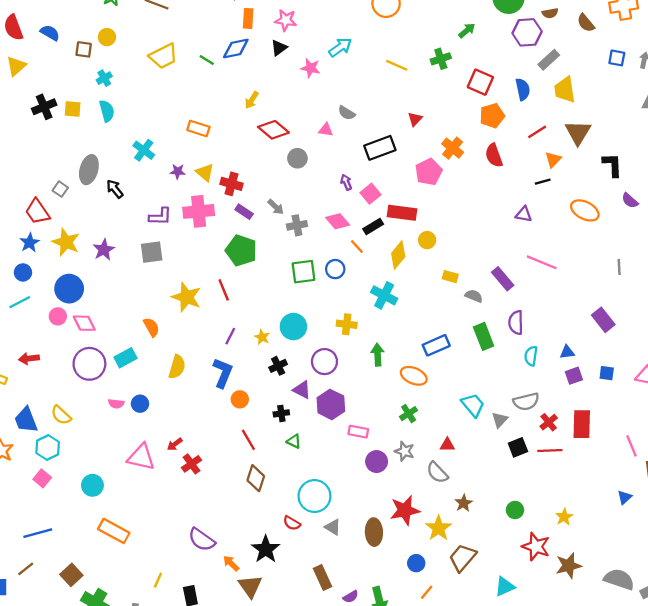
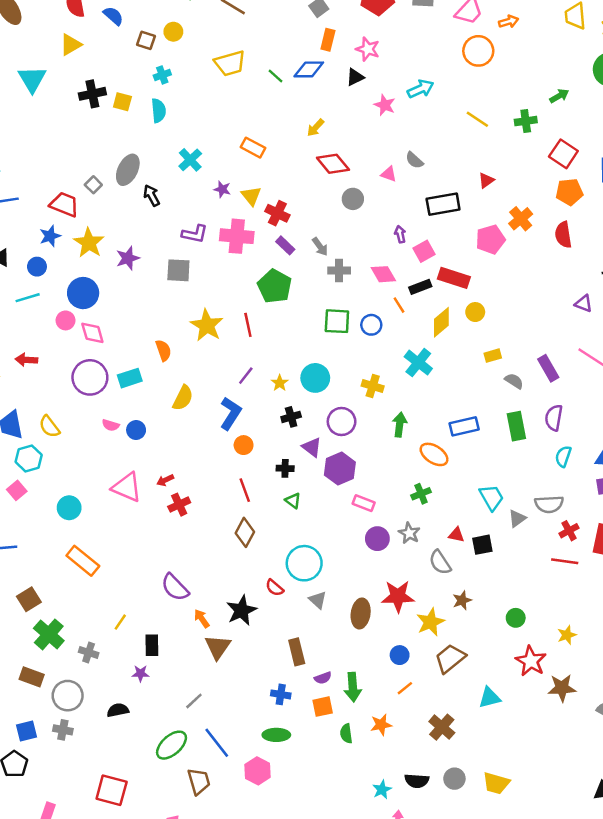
red trapezoid: (37, 212) -> (64, 204), turned 136
yellow rectangle: (450, 277) -> (493, 356), turned -42
black square: (518, 447) -> (482, 545), moved

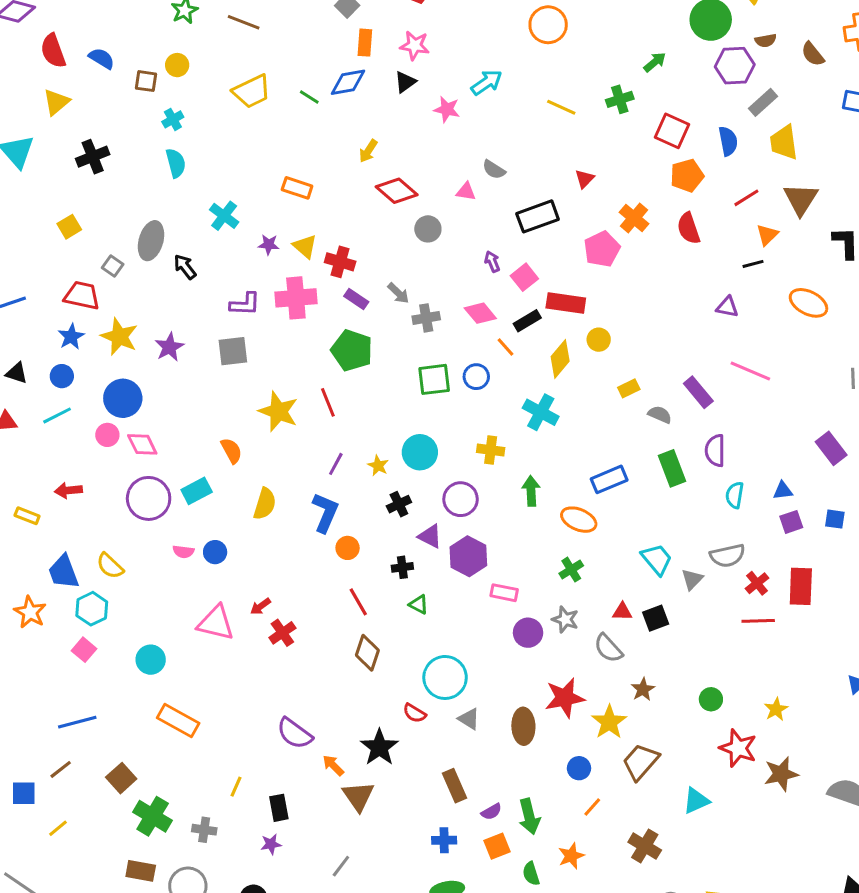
yellow square: (122, 102) -> (69, 227), moved, turned -36

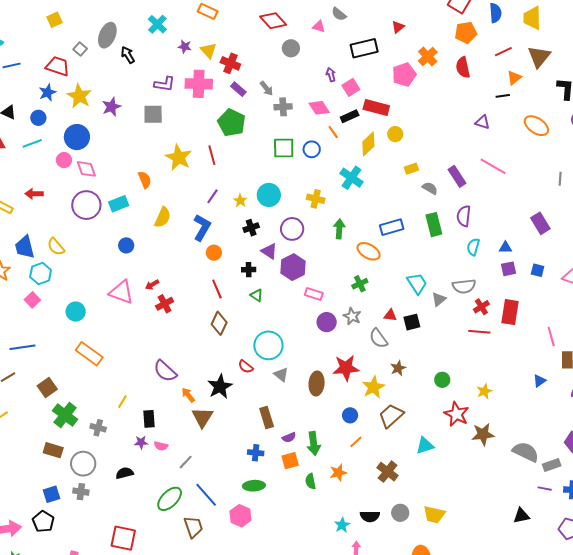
pink semicircle: (183, 552) -> (161, 446), moved

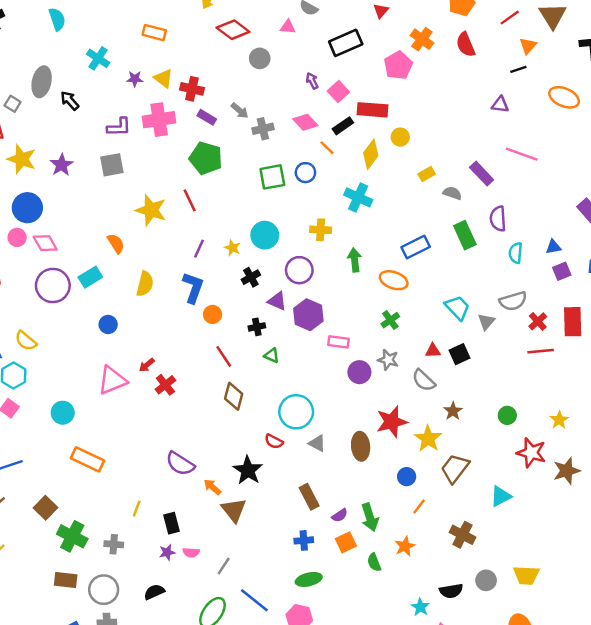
pink triangle: (121, 292) -> (112, 380), turned -32

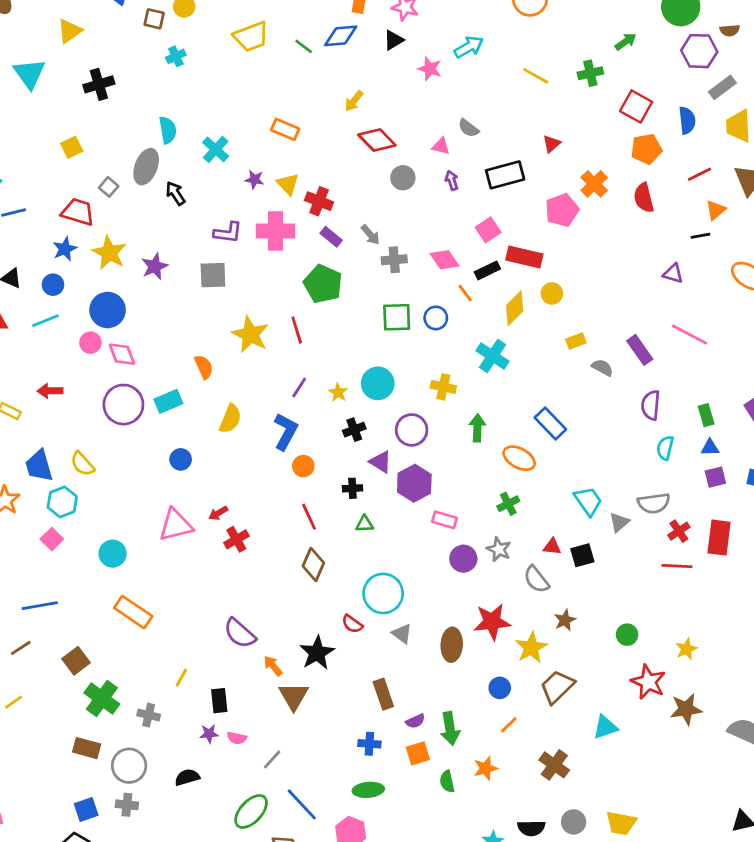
cyan semicircle: (57, 19) -> (168, 130), moved
purple arrow: (312, 81) -> (452, 180), moved
green rectangle: (465, 235) -> (706, 415), moved, size x0.7
blue rectangle: (416, 247) -> (550, 423), turned 64
green triangle: (272, 355) -> (365, 524), turned -35

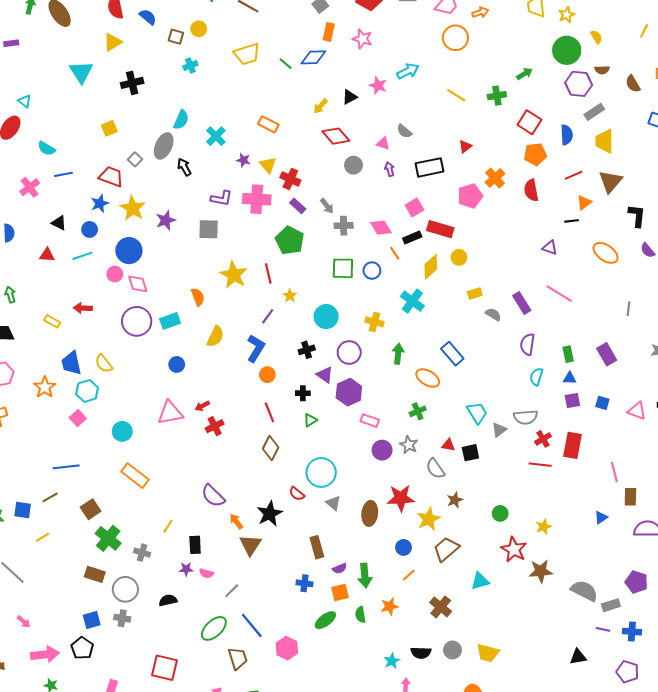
black triangle: (394, 40) -> (350, 97), moved
cyan semicircle: (168, 130) -> (181, 120), turned 30
yellow star: (338, 392) -> (290, 296), moved
green triangle: (365, 524) -> (310, 420), turned -32
green ellipse: (368, 790) -> (325, 620), moved, turned -35

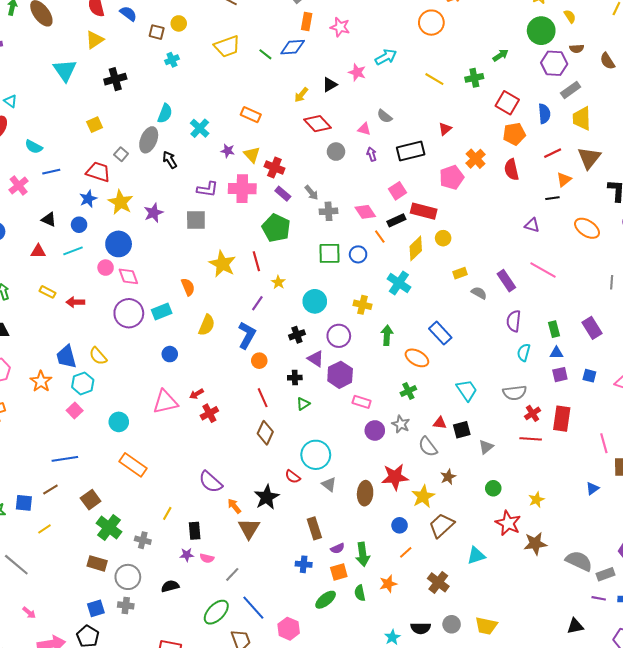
yellow rectangle: (52, 321) -> (48, 292), moved
gray triangle: (499, 430) -> (486, 447), moved

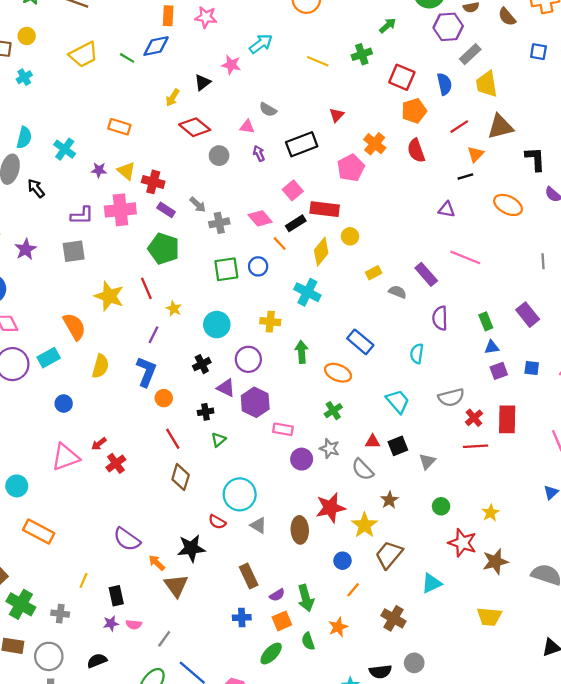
brown triangle: (589, 158) -> (500, 127), turned 45
orange semicircle: (188, 287) -> (74, 327), size x1.4
cyan semicircle: (524, 352) -> (417, 354), moved
black star: (267, 497) -> (191, 548), turned 30
yellow trapezoid: (486, 626) -> (489, 617), moved

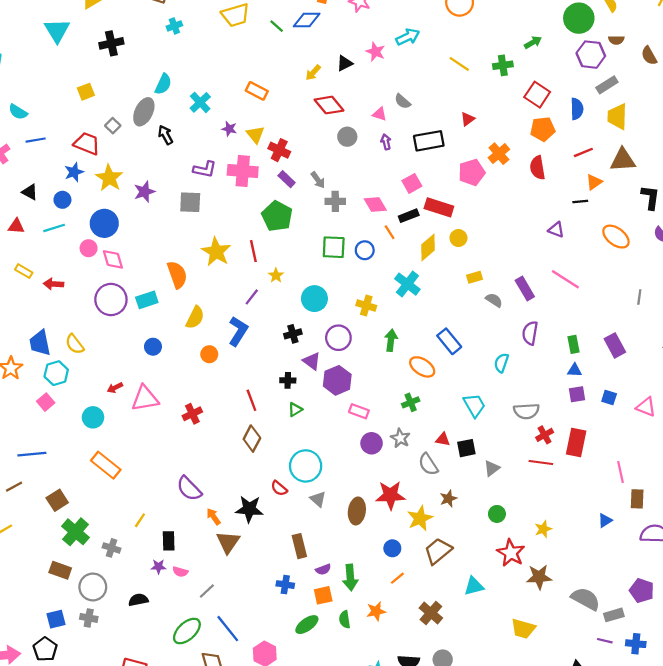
orange circle: (164, 398) -> (209, 354), moved
red arrow: (99, 444) -> (115, 388), moved

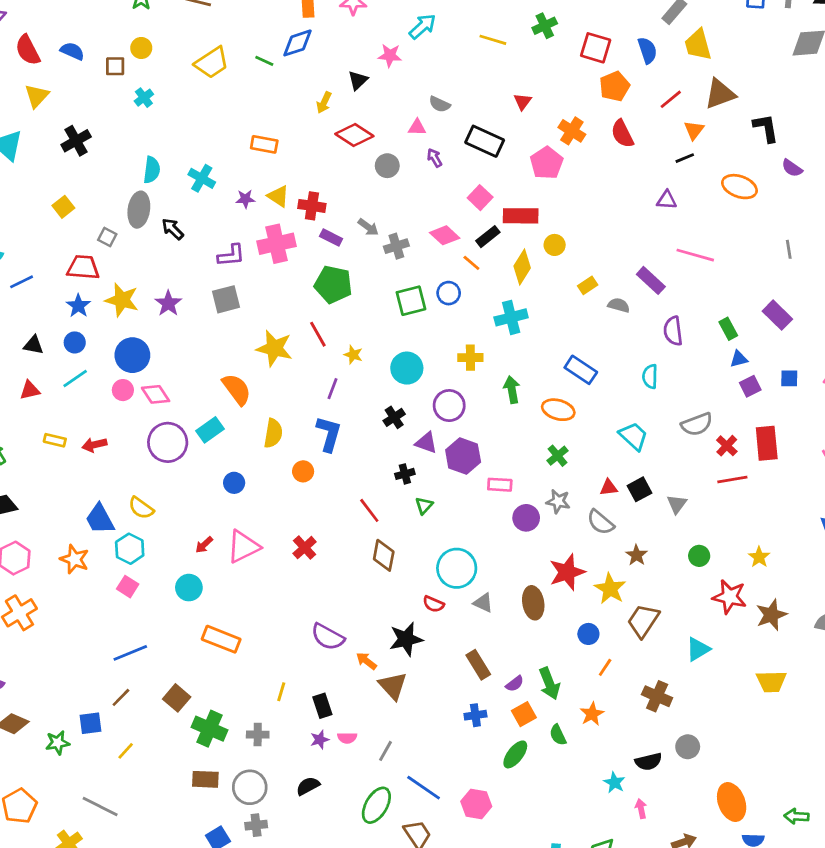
black rectangle: (429, 141) -> (485, 141), turned 52
cyan cross: (407, 284) -> (511, 317), turned -35

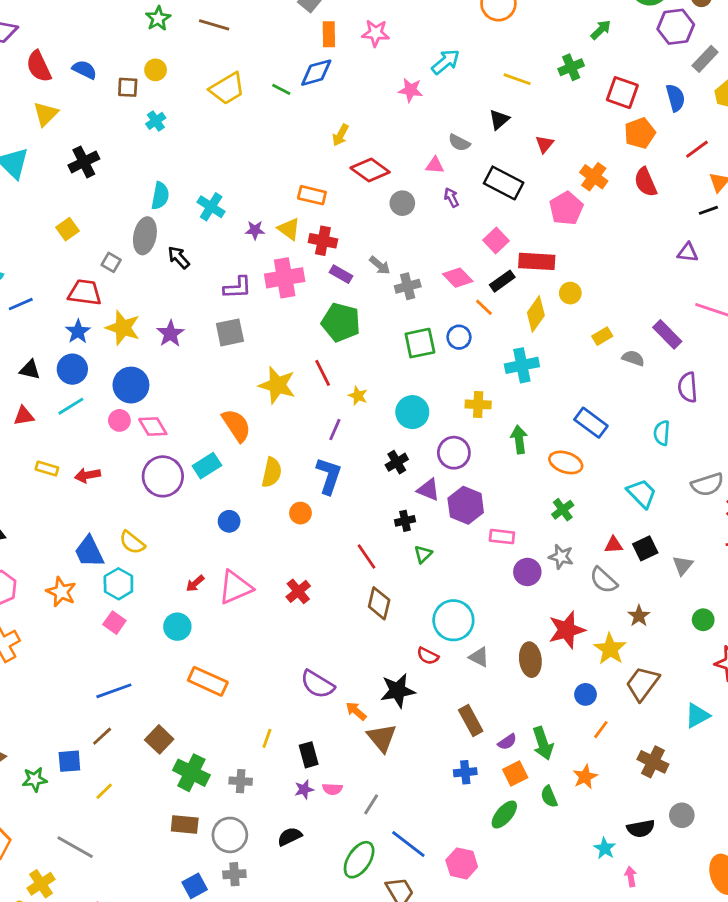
black triangle: (358, 80) -> (499, 120), moved
orange rectangle: (264, 144) -> (312, 195), moved
blue circle: (75, 342) -> (72, 369), size x1.4

